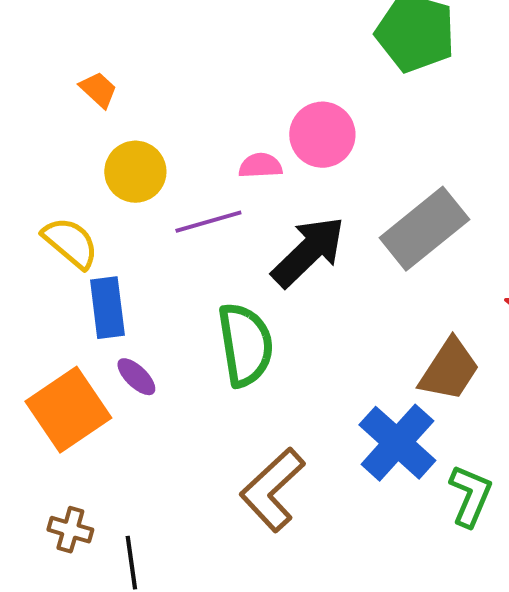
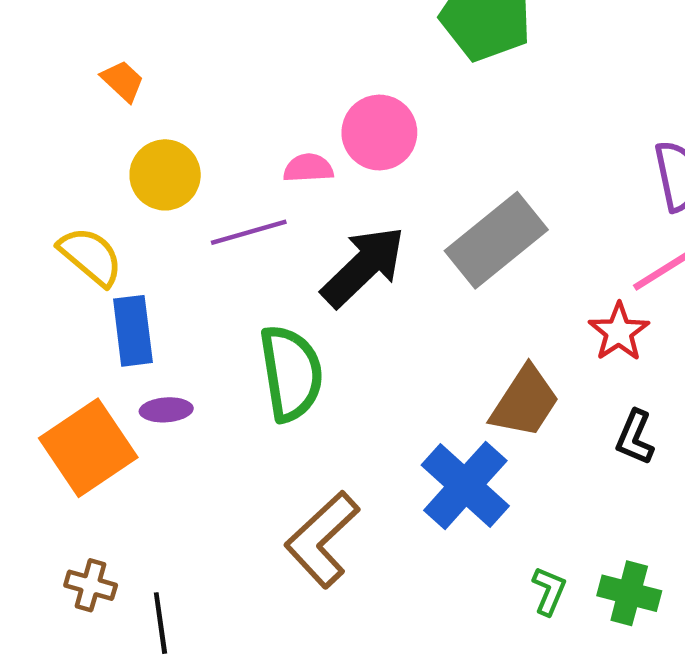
purple ellipse: (136, 377) -> (166, 410), turned -48
green L-shape: (470, 496) -> (549, 591), moved, size x0.7

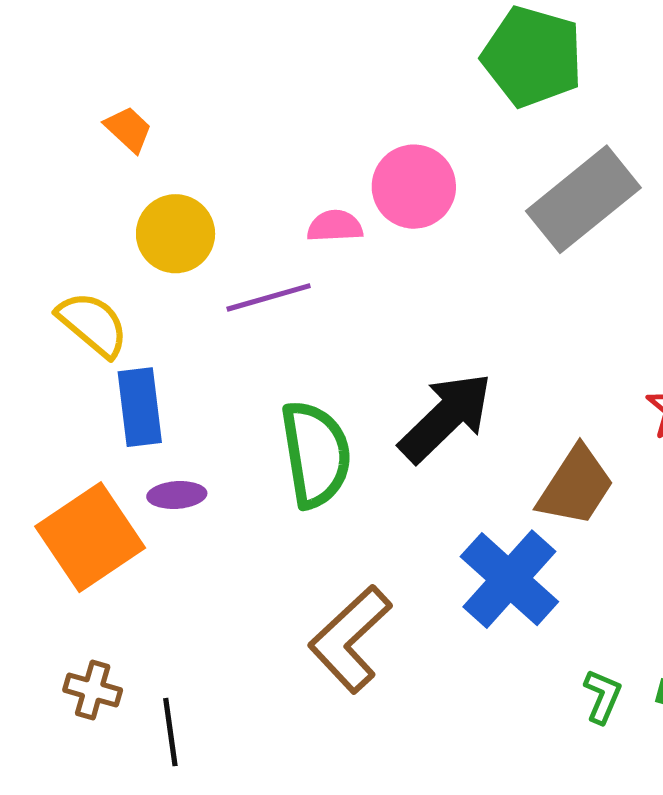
gray rectangle: (496, 240) -> (583, 199), moved
black arrow: (363, 267) -> (446, 417), moved

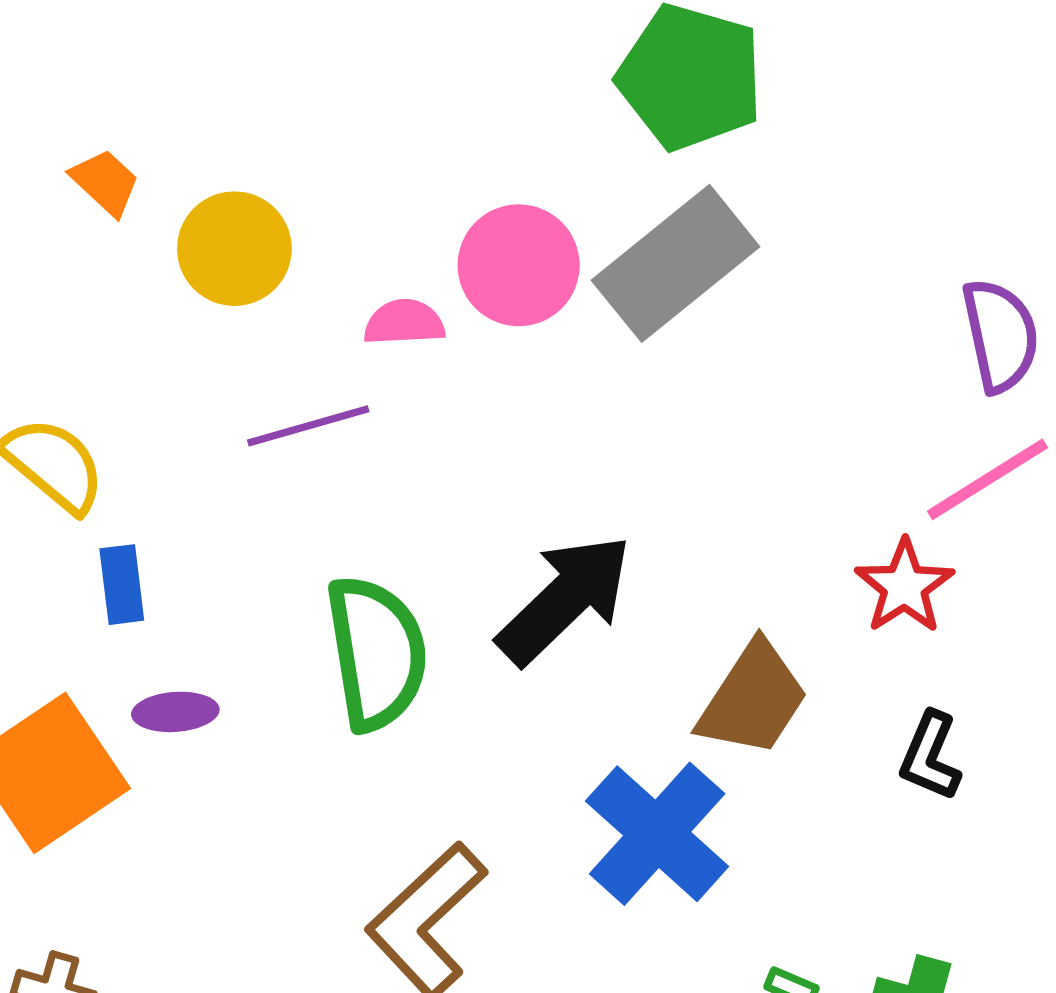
gray rectangle: (583, 199) -> (676, 263), moved
yellow circle: (176, 234) -> (234, 249), moved
blue rectangle: (140, 407) -> (122, 585), size x0.7

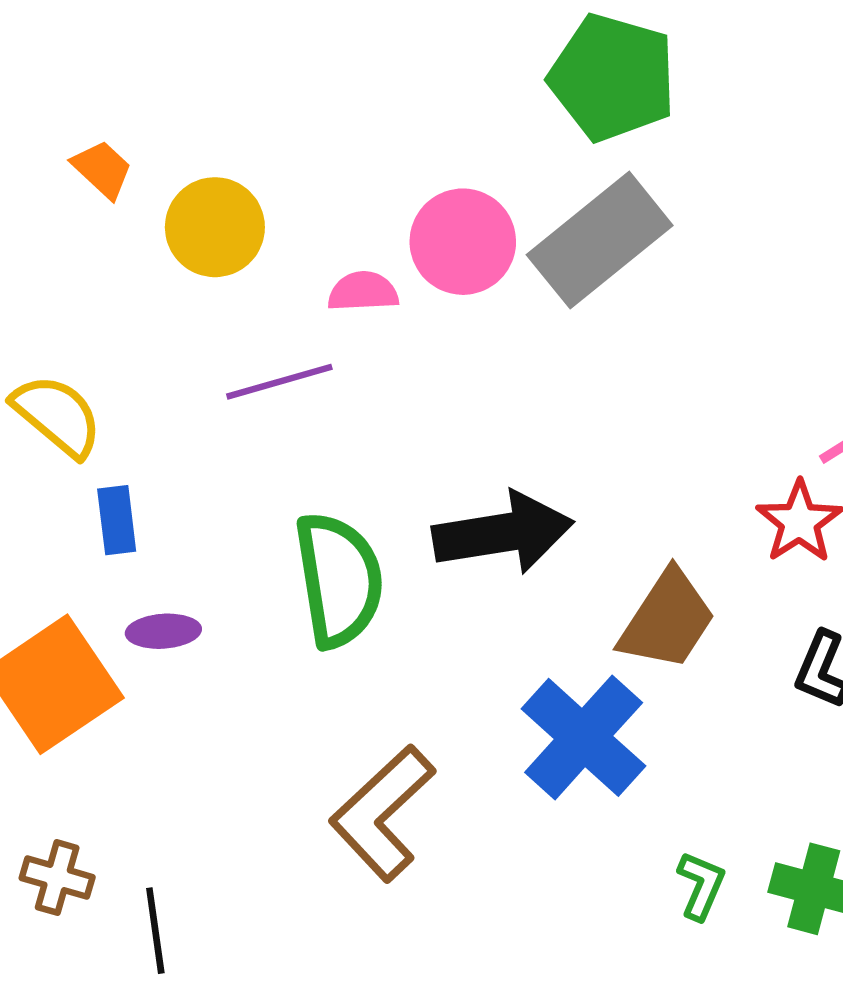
black arrow: (565, 599) -> (503, 533), turned 35

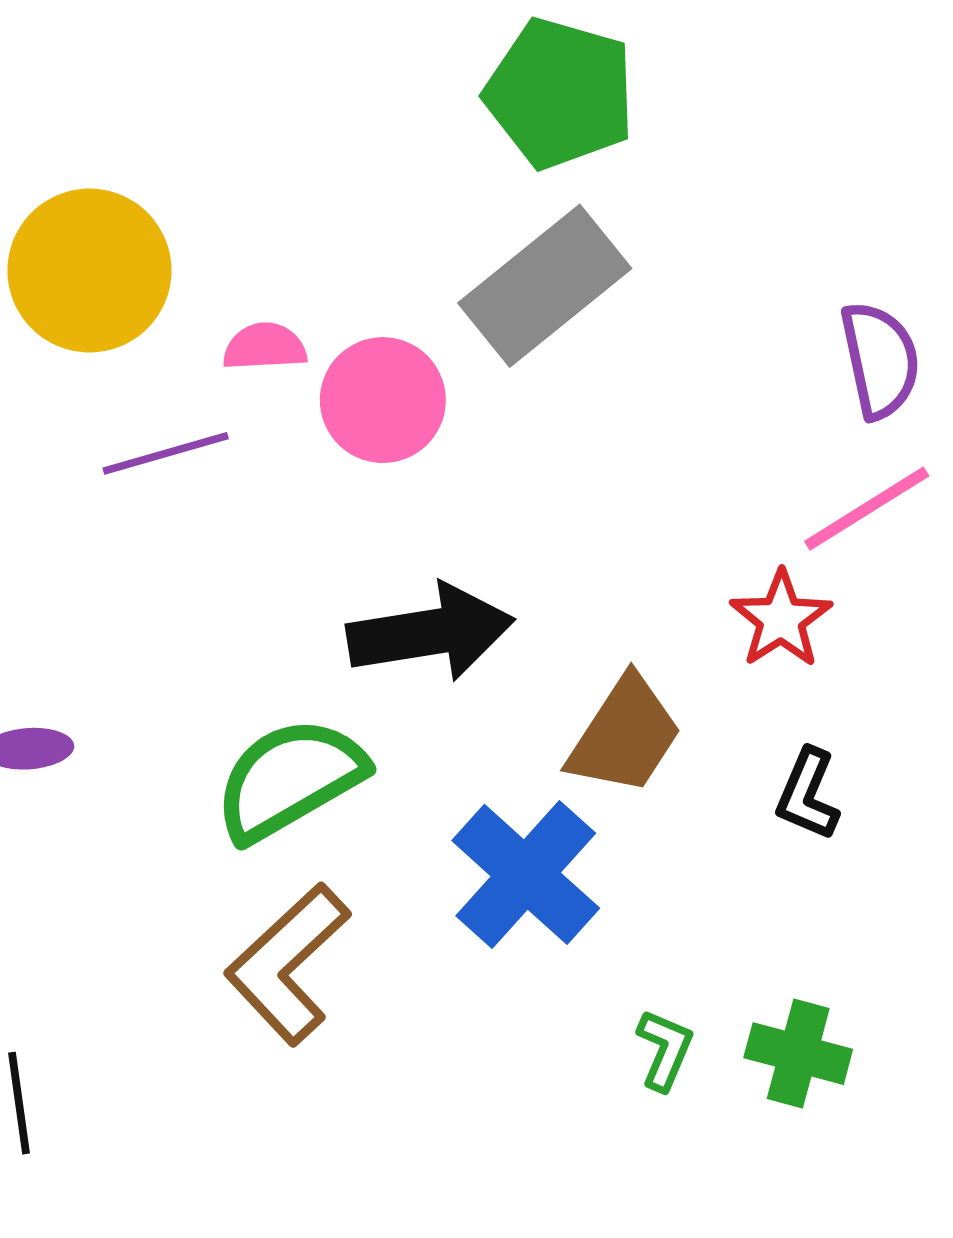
yellow circle: (215, 227) -> (89, 271), size x1.4
pink circle: (463, 242) -> (383, 400), moved
green semicircle: (339, 580) -> (289, 779), moved, turned -111

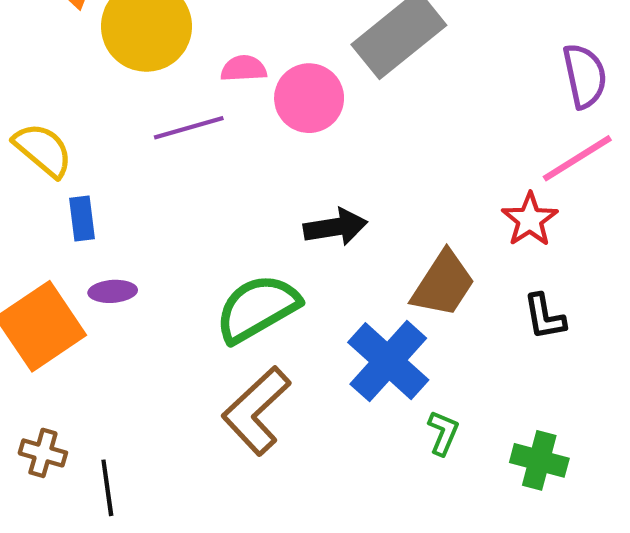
black arrow: (430, 632) -> (335, 227), size x0.7
black L-shape: (808, 794) -> (545, 317), turned -33
green L-shape: (665, 1050) -> (443, 433), moved

